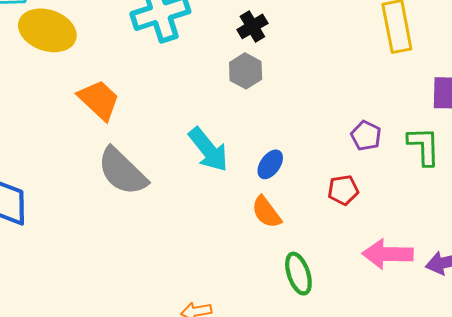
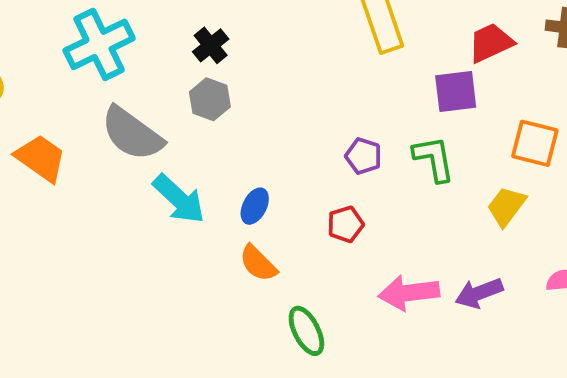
gray semicircle: (122, 171) -> (132, 134), moved

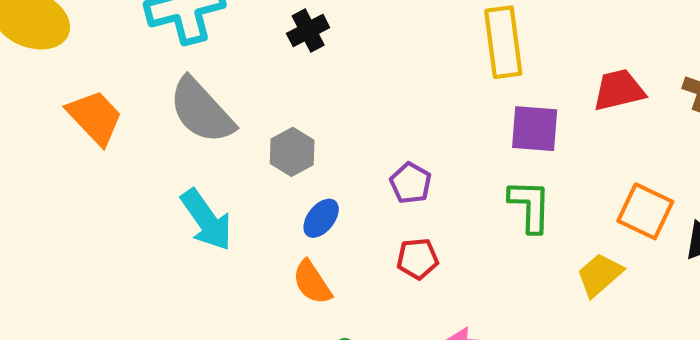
purple square: (456, 91) -> (535, 129), moved
gray hexagon: (210, 99) -> (292, 152), moved
purple pentagon: (363, 156) -> (411, 183), moved
cyan arrow: (179, 199) -> (206, 220), moved

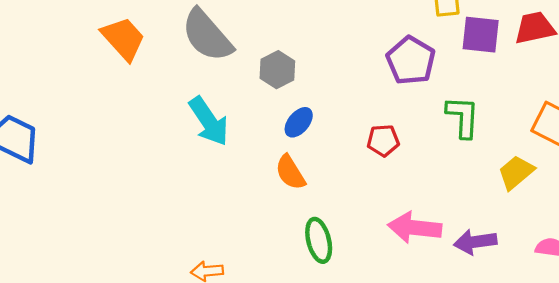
purple square: (535, 129) -> (481, 35), moved
purple pentagon: (411, 183) -> (411, 60), moved, size x1.5
red pentagon: (418, 259) -> (383, 140), moved

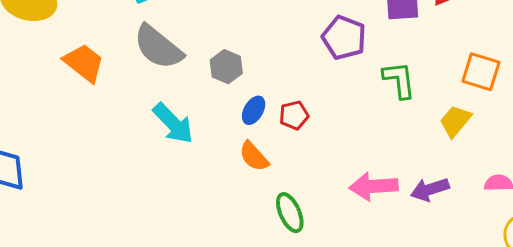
red pentagon: (383, 140) -> (294, 115), moved

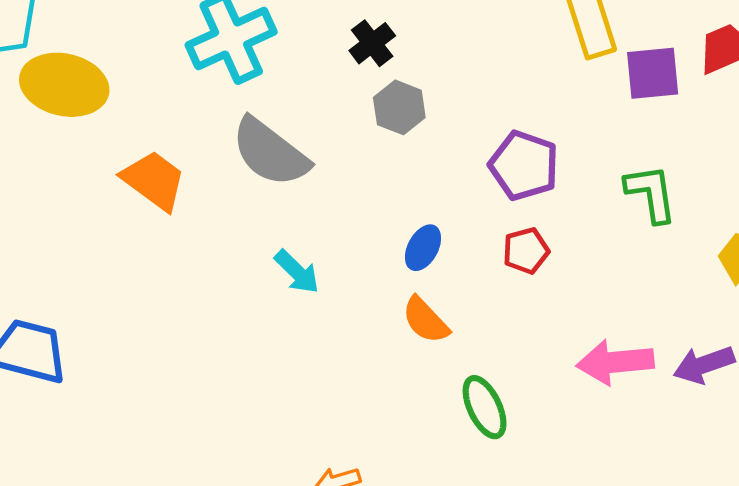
purple pentagon: (344, 38) -> (524, 166), moved
gray hexagon: (226, 67) -> (399, 107), moved
red pentagon: (294, 115) -> (526, 251), moved
cyan arrow: (173, 123) -> (297, 272), size x0.7

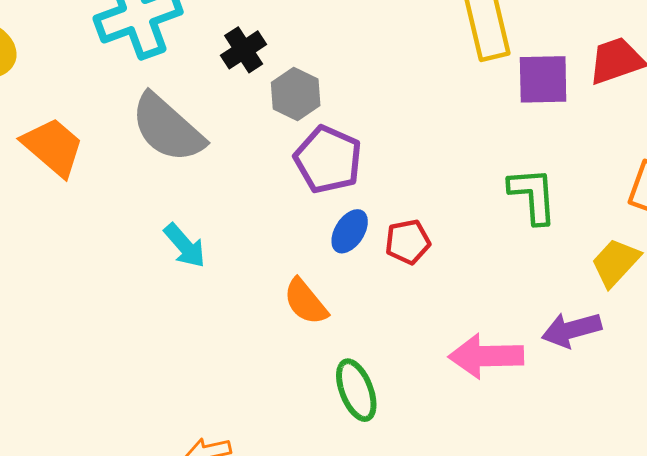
black cross: (372, 43) -> (244, 50), moved
purple pentagon: (524, 166) -> (328, 160), moved
blue ellipse: (423, 248) -> (350, 231), moved
purple arrow: (704, 365) -> (571, 330), moved

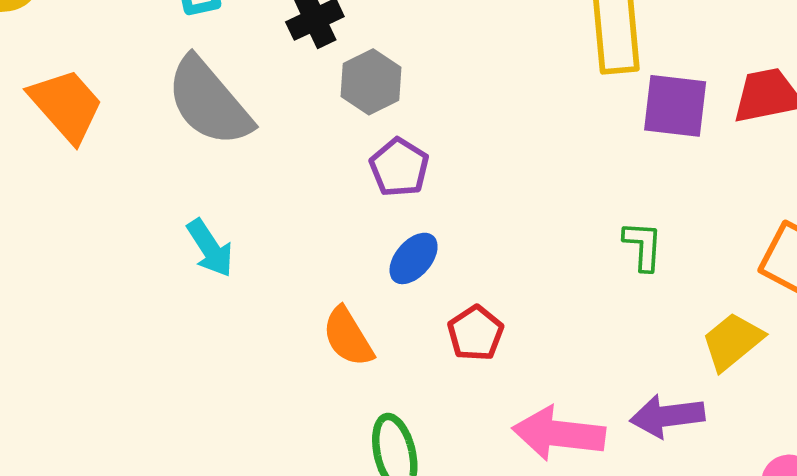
purple pentagon: (328, 160) -> (399, 167), size x0.7
green L-shape: (533, 196) -> (643, 246), size x0.7
red pentagon: (408, 242) -> (476, 333), moved, turned -30

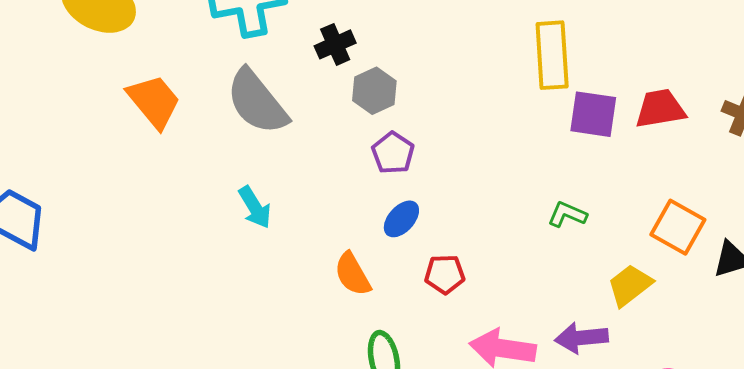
green L-shape: (643, 246) -> (567, 214), turned -72
red pentagon: (476, 333) -> (445, 274), turned 30

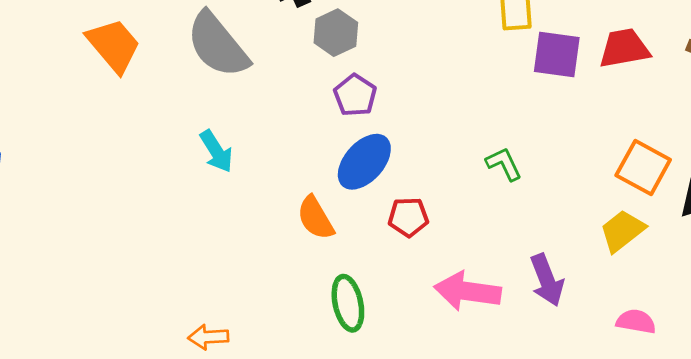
green L-shape: (567, 214) -> (504, 164), moved, turned 42
blue ellipse: (401, 219) -> (364, 162), size x1.5
yellow trapezoid: (630, 285) -> (622, 231), moved
purple arrow: (581, 338) -> (547, 280), turned -105

